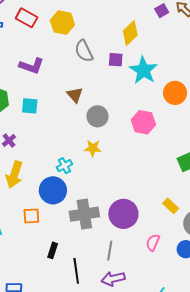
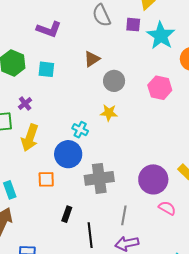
brown triangle: (75, 95) -> (92, 59), turned 36
cyan cross: (64, 166) -> (80, 130), turned -35
purple circle: (123, 214) -> (153, 179), moved
pink semicircle: (153, 242) -> (167, 208), turned 96

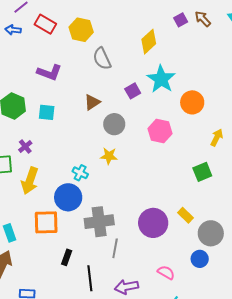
purple square: (133, 25) -> (133, 91), moved, turned -35
orange square: (46, 179) -> (46, 222), size x1.5
pink semicircle: (167, 208) -> (166, 272), moved
gray line: (124, 215) -> (115, 248), moved

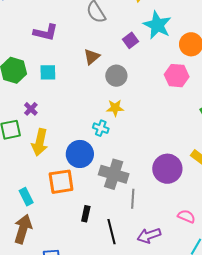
pink hexagon: (160, 131) -> (177, 76), moved
cyan cross: (80, 173) -> (101, 128), moved
gray cross: (99, 222) -> (114, 174), turned 32

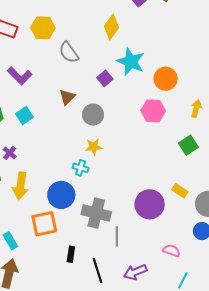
purple L-shape: (46, 32) -> (20, 76), turned 35
cyan square: (48, 72) -> (24, 115), turned -30

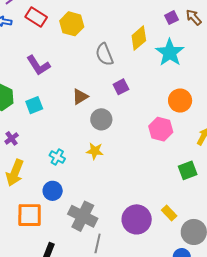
gray semicircle: (69, 52) -> (104, 54), moved
cyan star: (131, 62) -> (170, 53), moved
cyan cross: (81, 168) -> (57, 157), moved
blue circle: (61, 195) -> (53, 191), size x0.7

